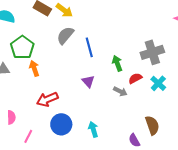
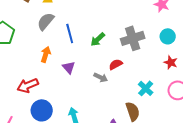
green arrow: (117, 63) -> (98, 39), moved, turned -112
orange arrow: (34, 68) -> (46, 54), moved, turned 35
cyan cross: (158, 83) -> (146, 88), moved

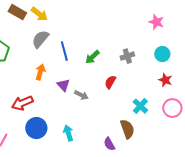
gray cross: (133, 38) -> (127, 56), size x0.6
red semicircle: (116, 64) -> (110, 82), turned -32
gray arrow: (101, 77) -> (81, 95), moved

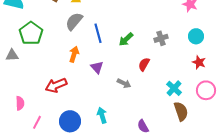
gray arrow: (81, 95) -> (124, 83), moved
blue circle: (36, 128) -> (70, 121), moved
brown semicircle: (127, 129) -> (181, 111), moved

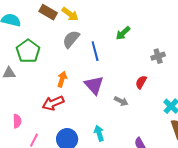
green arrow: (126, 39) -> (123, 33), moved
orange arrow: (74, 54) -> (62, 79), moved
purple triangle: (97, 67) -> (94, 85), size x1.5

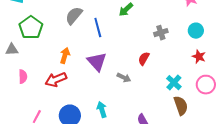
pink semicircle: (17, 121) -> (23, 77), moved

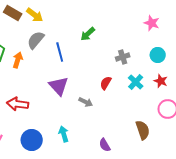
orange arrow: (65, 56) -> (18, 60), moved
red arrow: (56, 80) -> (18, 104), turned 30
cyan cross: (174, 83) -> (136, 82), moved

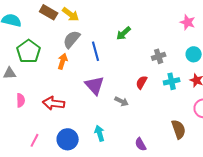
orange arrow: (18, 60) -> (63, 61), moved
cyan cross: (136, 82) -> (172, 81), turned 35

